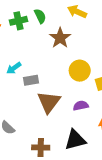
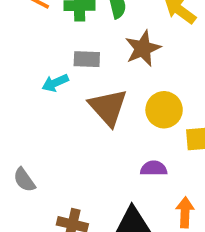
gray rectangle: (31, 80) -> (87, 59), moved
brown triangle: (49, 102) -> (108, 107), moved, turned -30

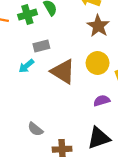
brown star: (143, 48) -> (98, 26), moved
gray semicircle: (24, 180) -> (35, 129), moved

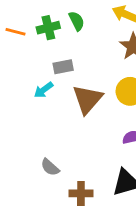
brown triangle: (63, 72) -> (87, 99), turned 36

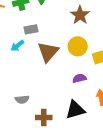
gray semicircle: (50, 167) -> (22, 99), turned -48

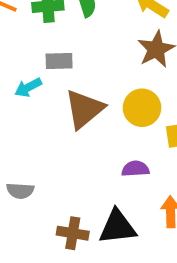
brown cross: (44, 118) -> (73, 233), moved

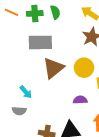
gray rectangle: (59, 61) -> (40, 42), size x1.6
cyan arrow: (28, 87) -> (26, 92), moved, turned -104

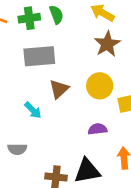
brown triangle: (53, 68) -> (59, 89), size x0.7
cyan arrow: (26, 92) -> (33, 110), moved

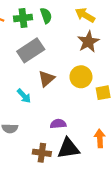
gray rectangle: (39, 56) -> (31, 50), turned -30
purple semicircle: (97, 129) -> (58, 124), moved

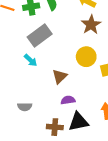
brown triangle: (47, 79) -> (60, 77), moved
cyan arrow: (24, 96) -> (31, 60), moved

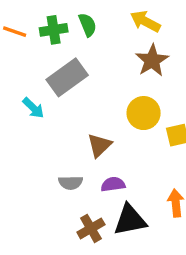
cyan arrow: (31, 60) -> (33, 108), moved
gray semicircle: (25, 107) -> (71, 183), moved
brown cross: (55, 127) -> (91, 228), turned -35

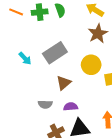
gray rectangle: (67, 77) -> (55, 53), moved

